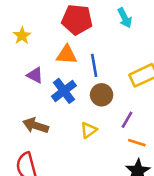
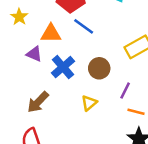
orange triangle: (67, 55) -> (51, 33), moved
blue line: (94, 65) -> (84, 26), moved, turned -40
brown arrow: (36, 126) -> (38, 102), turned -60

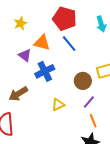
brown circle: (99, 68) -> (83, 81), moved
orange line: (136, 112) -> (93, 121), turned 40

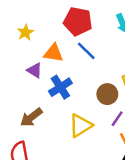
yellow triangle: (58, 105) -> (81, 126), size x1.5

